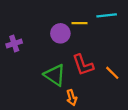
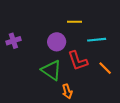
cyan line: (107, 15) -> (97, 40), moved
purple circle: (60, 33) -> (57, 42), moved

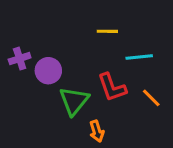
purple circle: (57, 42) -> (48, 71), moved
green triangle: (51, 70) -> (74, 101), turned 35

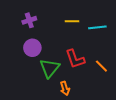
cyan line: (139, 57) -> (97, 27), moved
purple cross: (20, 59) -> (29, 20), moved

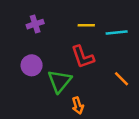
purple circle: (32, 48) -> (32, 65), moved
red L-shape: (75, 59) -> (83, 57), moved

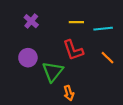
purple cross: (35, 24) -> (31, 21), turned -32
orange line: (122, 79) -> (107, 58), moved

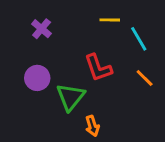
yellow line: (76, 22) -> (110, 20), moved
cyan line: (103, 29) -> (139, 39), turned 66

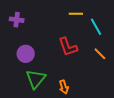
purple cross: (42, 29) -> (17, 20), moved, turned -32
green triangle: (71, 97) -> (36, 79), moved

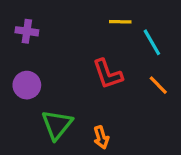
purple circle: (26, 54) -> (27, 85), moved

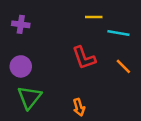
cyan line: (152, 42) -> (118, 33), turned -50
green triangle: (57, 125) -> (29, 97), moved

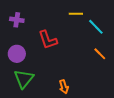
cyan line: (118, 33) -> (96, 27), turned 36
red L-shape: (84, 58) -> (48, 40), moved

